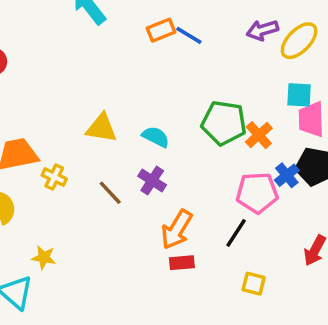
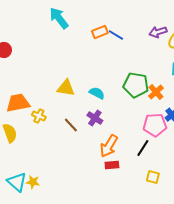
yellow star: (44, 257) -> (33, 182), moved

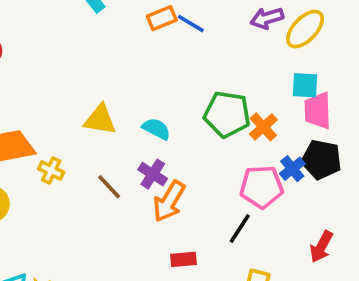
orange arrow: (109, 146) -> (169, 201), moved

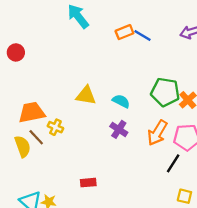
brown line: (109, 187) -> (36, 137), moved
orange arrow: (169, 201) -> (157, 133), moved
red rectangle: (184, 259) -> (88, 183), moved

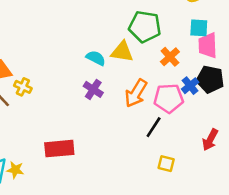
green pentagon: (165, 92) -> (145, 27), moved
yellow triangle: (86, 95) -> (122, 52), moved
red rectangle: (88, 183) -> (59, 149), size x1.6

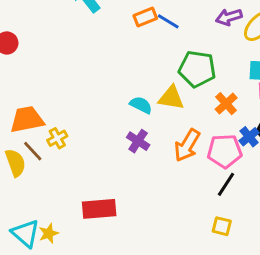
yellow cross: (23, 87) -> (57, 138), turned 36
black line: (154, 127) -> (226, 184), moved
yellow star: (15, 170) -> (49, 233), turned -30

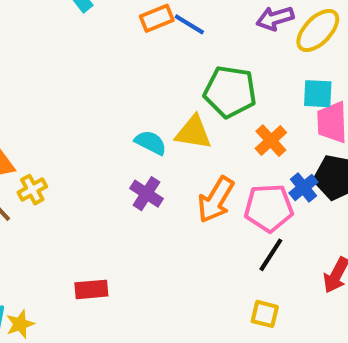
red rectangle: (99, 209) -> (91, 289), size x0.7

